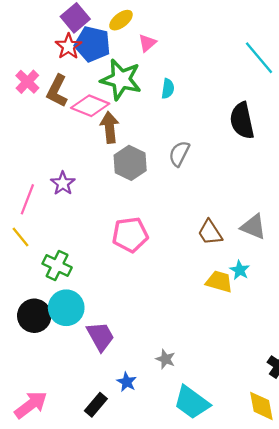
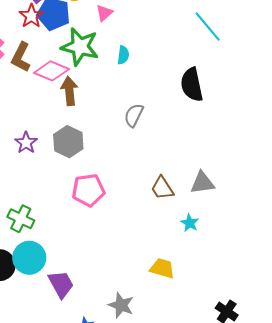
gray hexagon: (130, 163) -> (68, 142), moved
gray triangle: (253, 227) -> (202, 183), turned -30
yellow trapezoid: (219, 282) -> (162, 268), moved
gray star: (166, 359) -> (121, 305), size x1.4

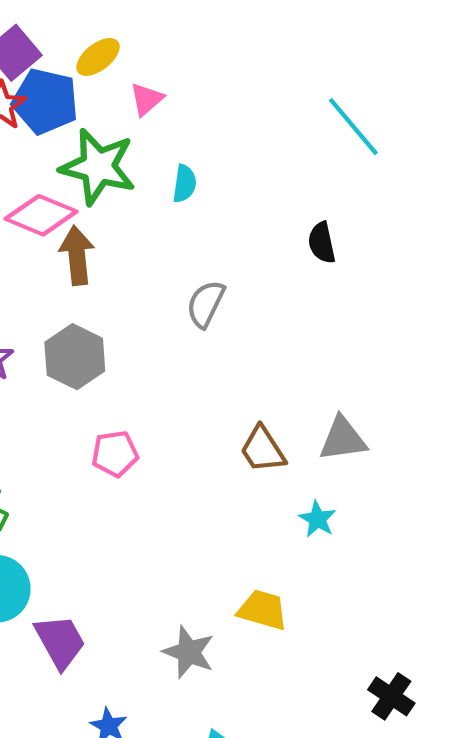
black semicircle: (192, 85) -> (322, 243), size x0.6
pink pentagon: (88, 190) -> (115, 454), size x0.7
gray star: (121, 305) -> (189, 652), moved

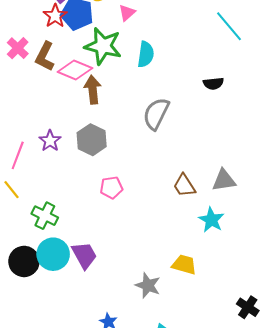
cyan semicircle: (185, 184) -> (146, 54), size x1.4
black semicircle: (322, 243) -> (213, 84), turned -84
gray semicircle: (206, 304) -> (156, 114), size x1.4
cyan star: (317, 519) -> (211, 220), size x1.4
purple trapezoid: (60, 642) -> (84, 255), moved

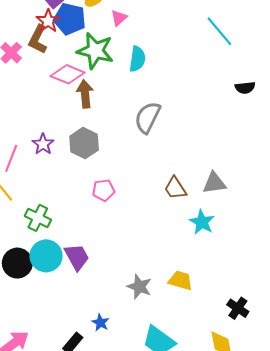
brown L-shape: (45, 56) -> (38, 39), moved
black semicircle: (213, 84) -> (245, 88), moved
yellow trapezoid: (184, 265) -> (180, 281), moved

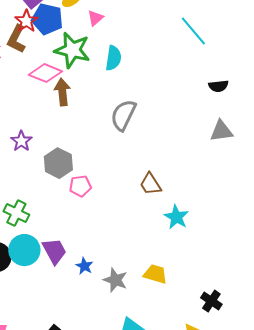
gray hexagon: (84, 143) -> (58, 163), moved
gray triangle: (214, 183) -> (221, 131), moved
blue star: (100, 323) -> (84, 266), moved

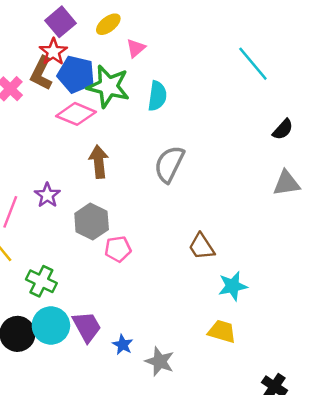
blue pentagon: (47, 19) -> (76, 74), moved
black semicircle: (218, 86) -> (283, 129), turned -42
brown arrow: (62, 92) -> (99, 162), moved
cyan star: (176, 217) -> (233, 286), turned 30
yellow trapezoid: (155, 274) -> (222, 331), moved

